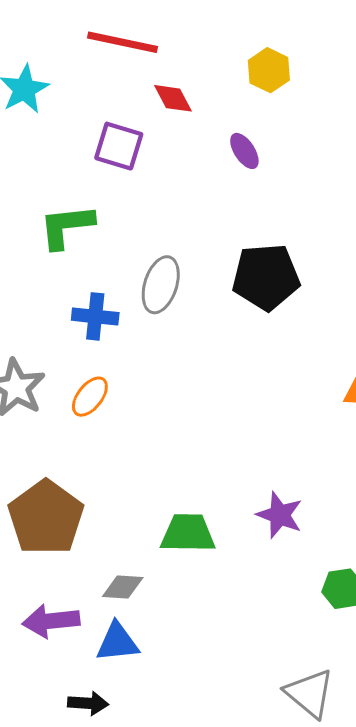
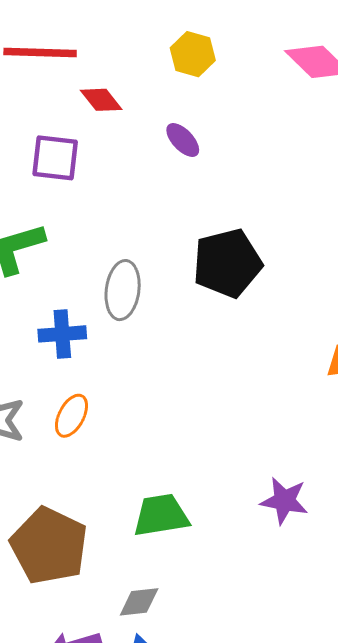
green trapezoid: (188, 533) -> (161, 515), moved

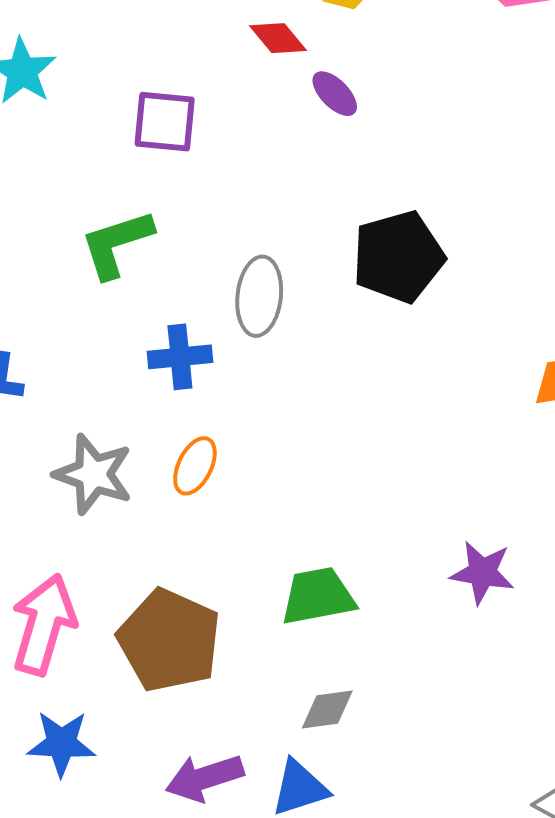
red diamond: (101, 100) -> (278, 38), moved
gray diamond: (139, 602) -> (327, 710), moved

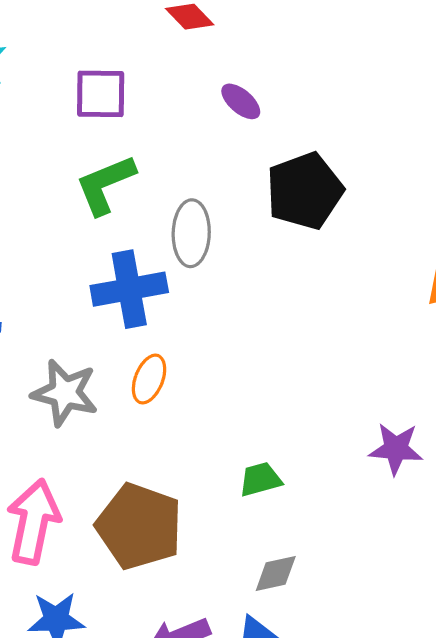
purple ellipse: (335, 94) -> (241, 101), moved
green L-shape: (117, 244) -> (105, 185), moved
blue cross: (180, 357) -> (129, 289), size x1.4
green trapezoid: (318, 596) -> (260, 479), size x0.7

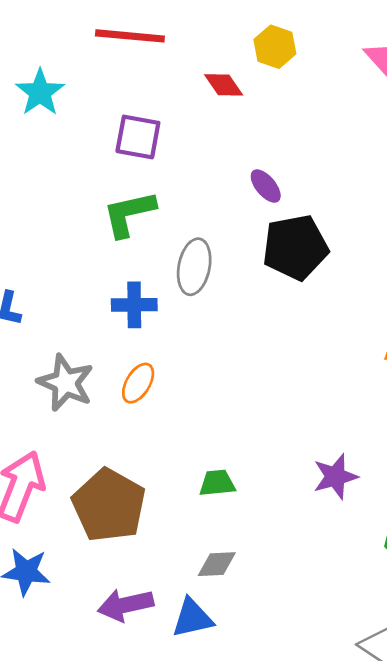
purple ellipse: (241, 101) -> (266, 186), moved
blue cross: (129, 289) -> (134, 305), size x0.7
purple star: (396, 449) -> (335, 477), turned -30

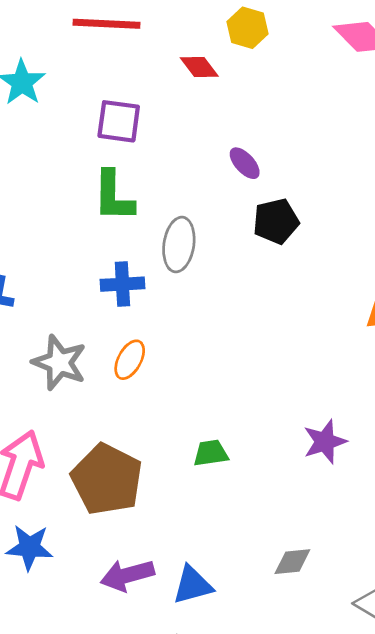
green L-shape: (129, 214) -> (113, 196), turned -74
black pentagon: (295, 247) -> (276, 221), size x0.7
gray diamond: (217, 564) -> (292, 562), moved

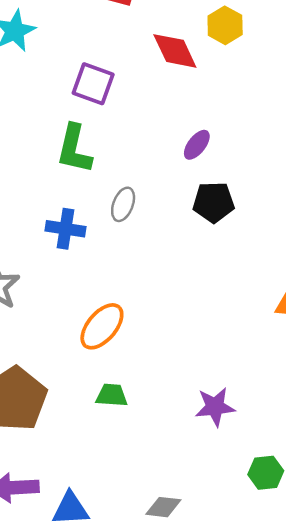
red diamond: (199, 67) -> (175, 51), size x1.4
purple ellipse: (245, 163) -> (197, 145), turned 68
gray ellipse: (179, 245) -> (123, 204), size x0.7
orange ellipse: (130, 360) -> (102, 326), moved, size x1.4

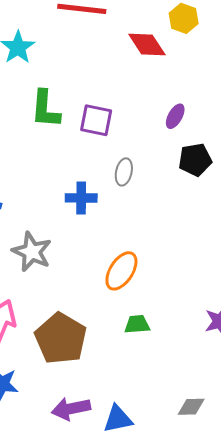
purple square: (93, 84) -> (96, 120), moved
green L-shape: (74, 149) -> (45, 109), moved

